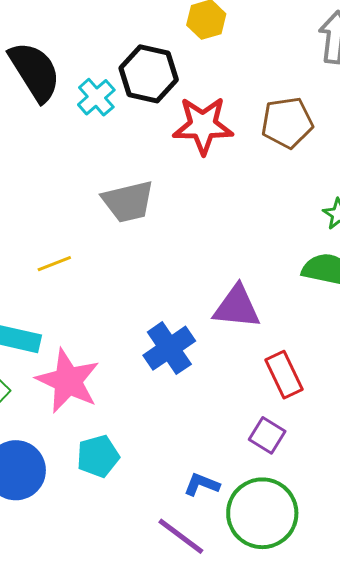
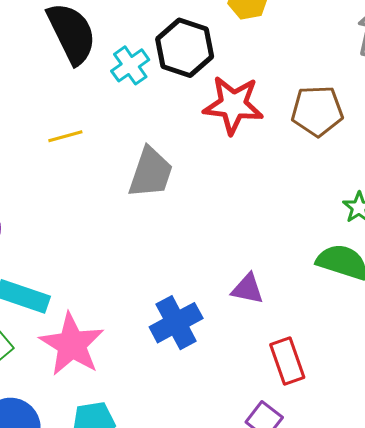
gray trapezoid: (128, 202) -> (151, 173), turned -64
yellow line: (54, 264) -> (65, 136), moved
purple triangle: (237, 307) -> (248, 289), size x0.7

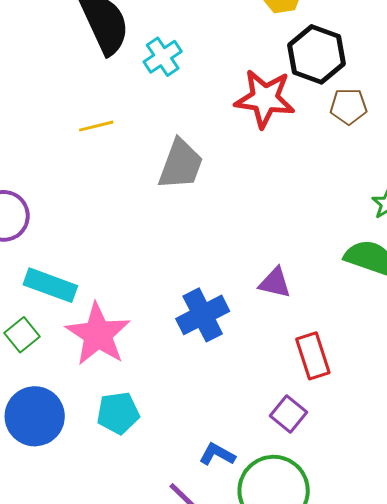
black hexagon: (185, 48) -> (316, 54), moved
brown pentagon: (317, 111) -> (348, 106), size x0.7

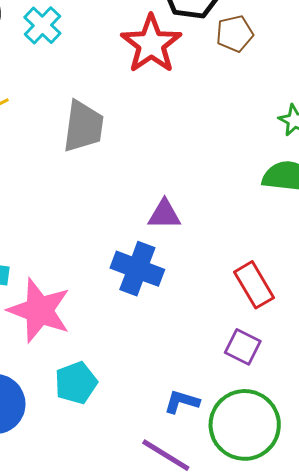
red star: (265, 99) -> (151, 44), turned -30
purple triangle: (275, 283) -> (164, 214), moved
blue cross: (203, 315) -> (137, 269), turned -30

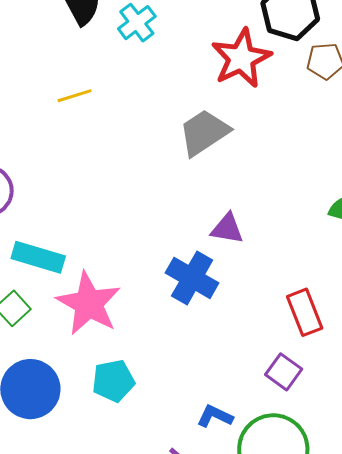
gray trapezoid: (83, 126) -> (204, 132), moved, turned -140

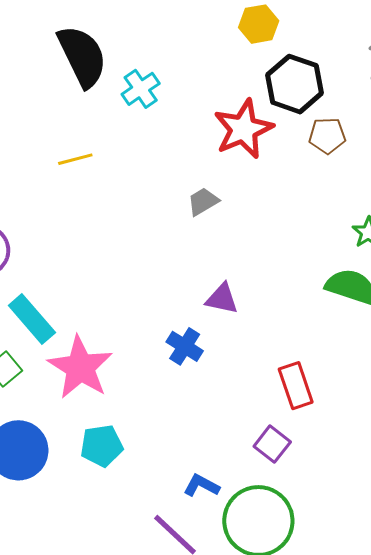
gray trapezoid: (204, 132) -> (203, 202), size x0.6
cyan rectangle: (38, 257) -> (32, 319), turned 30
blue cross: (192, 278) -> (185, 346), size x0.7

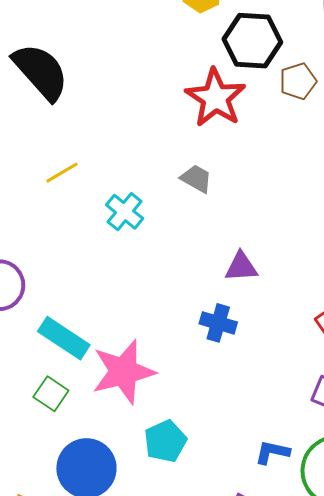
cyan cross: (141, 89) -> (125, 212), moved
gray trapezoid: (203, 202) -> (196, 179), turned 76
pink star: (80, 367) -> (123, 372), turned -30

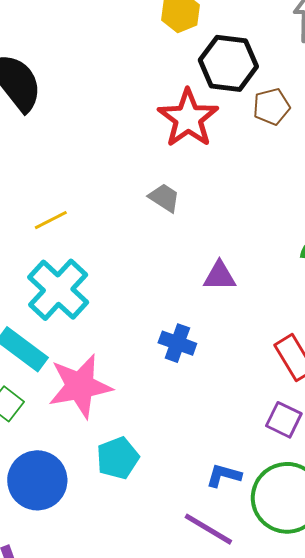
yellow line: (62, 173) -> (51, 220), moved
cyan cross: (125, 212) -> (58, 290), moved, size x1.6
purple triangle: (241, 267) -> (220, 276), moved

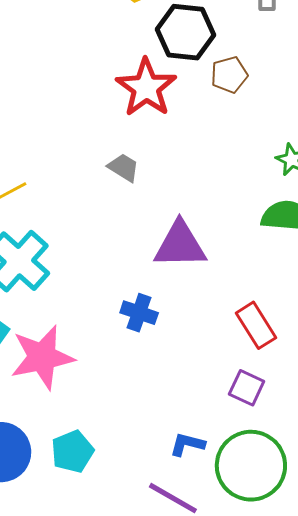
purple triangle: (220, 276) -> (180, 245), size x1.6
cyan pentagon: (118, 458) -> (72, 452), moved

